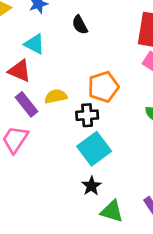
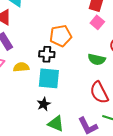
yellow semicircle: (56, 96) -> (21, 67), moved
cyan square: (94, 149) -> (49, 78), turned 35

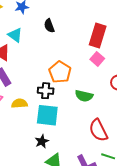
orange pentagon: (61, 36) -> (60, 72), turned -30
green semicircle: (97, 59) -> (84, 96), moved

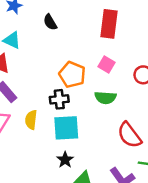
pink square: (97, 59) -> (106, 64), moved
yellow semicircle: (19, 103) -> (31, 120), turned -70

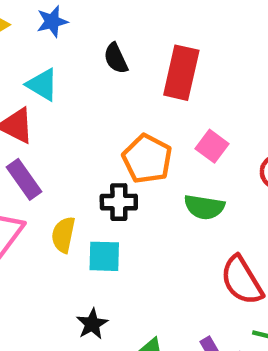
red rectangle: (109, 24) -> (181, 73), moved
cyan square: (66, 128) -> (104, 256), moved, size x0.7
black star: (65, 160) -> (92, 324), moved

